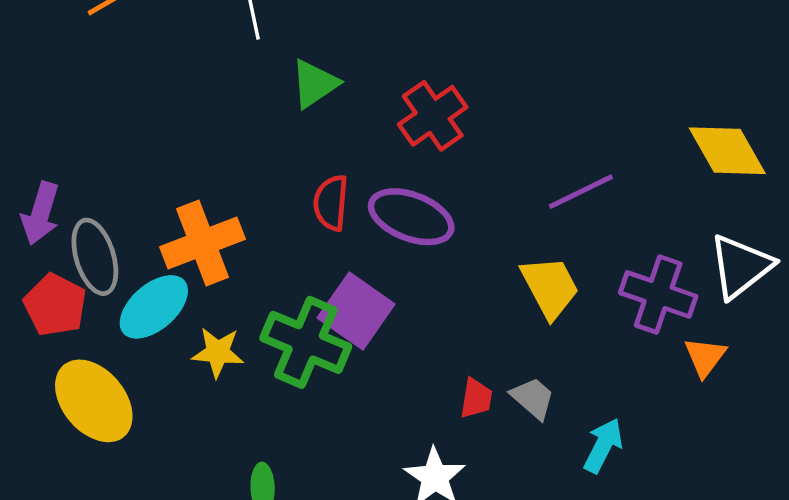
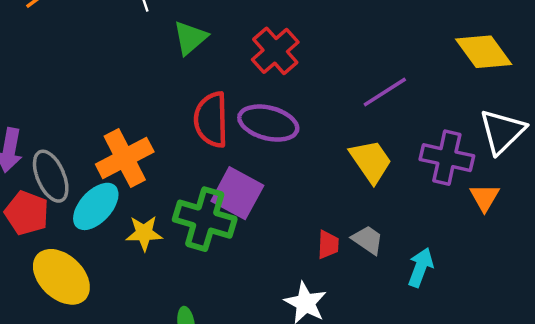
red semicircle: (331, 203) -> (211, 120), size x1.4

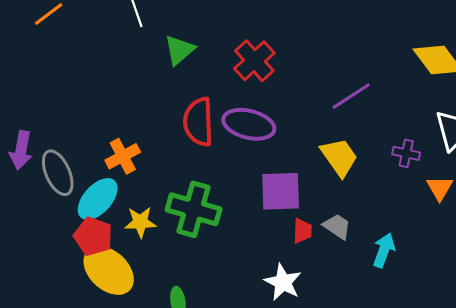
orange cross: (125, 158) -> (123, 156), size x0.7
purple cross: (447, 158) -> (406, 153), size x0.6
purple square: (237, 193) -> (281, 191), moved, turned -30
red pentagon: (27, 213) -> (93, 236), moved
yellow ellipse: (61, 277) -> (109, 270), moved

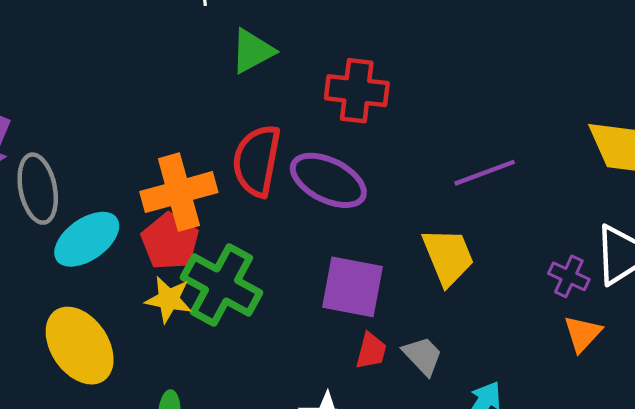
red cross: (254, 61) -> (357, 91), turned 36
purple cross: (406, 153) -> (569, 276), moved
orange cross: (123, 156) -> (179, 192), moved, size x1.4
yellow star: (140, 222) -> (169, 299), moved
red pentagon: (93, 236) -> (170, 241), moved

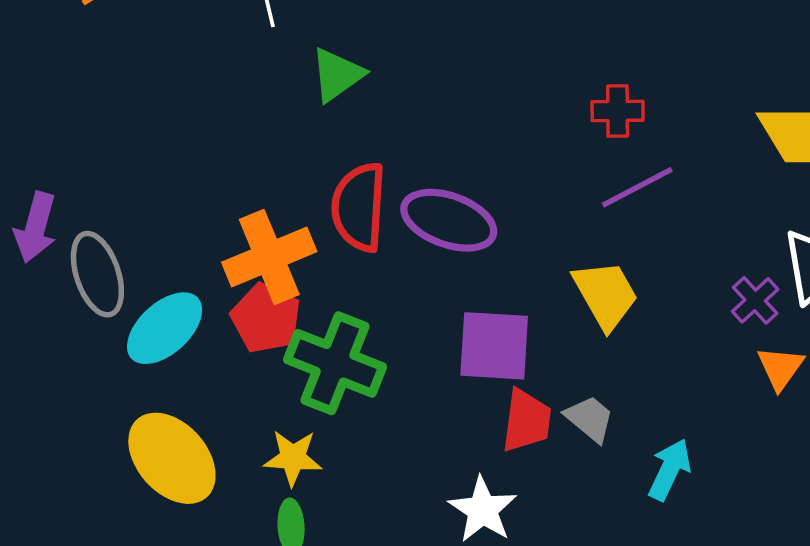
red cross: (357, 91) -> (618, 111), moved, size x0.7
purple cross: (569, 276) -> (755, 300), turned 30
yellow star: (169, 299) -> (293, 458), moved
red trapezoid: (371, 351) -> (526, 421), size x1.4

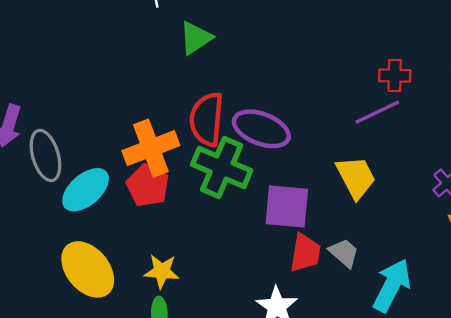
red cross: (618, 111) -> (395, 76), moved
green cross: (335, 363) -> (222, 168), moved
cyan arrow: (670, 469) -> (392, 285), size x1.4

